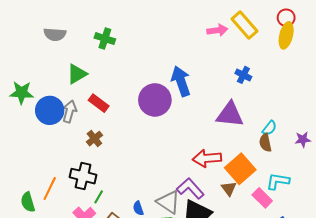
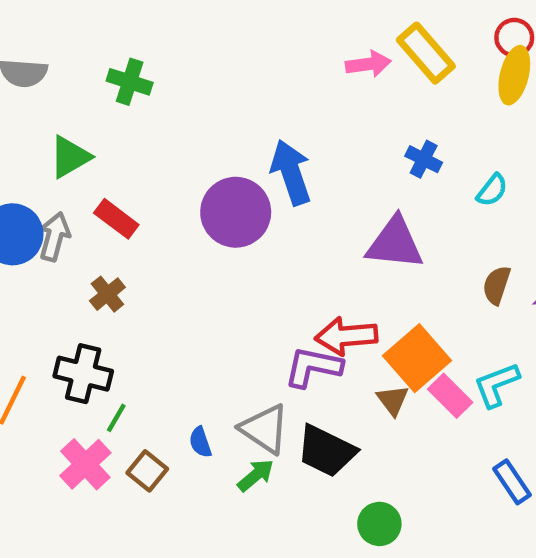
cyan semicircle: (269, 128) -> (492, 190), moved
brown semicircle: (265, 143) -> (497, 285), moved, turned 30
cyan L-shape: (278, 181) -> (497, 385), turned -30
purple L-shape: (190, 189) -> (313, 367), moved, turned -36
pink rectangle: (262, 198) -> (450, 396), moved

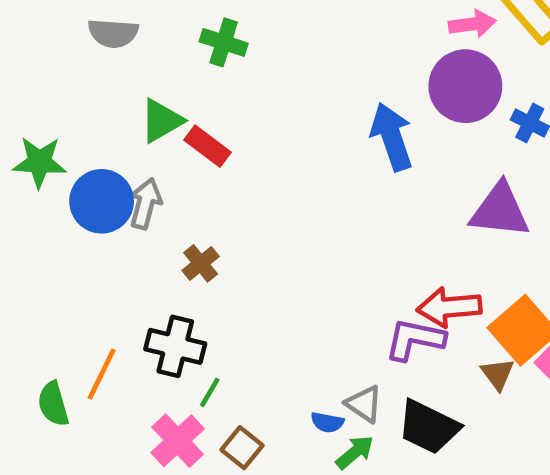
purple circle: (236, 212) -> (465, 86), moved
red rectangle: (116, 219) -> (207, 146), moved
gray triangle: (264, 429) -> (364, 404), size x0.7
blue semicircle: (200, 442) -> (327, 422), moved, turned -60

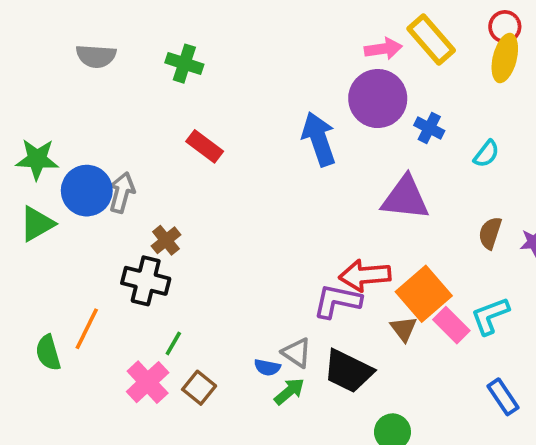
green triangle: (161, 121) -> (37, 224), moved
red rectangle: (207, 146) -> (205, 146), moved
black cross: (175, 346) -> (146, 281), moved

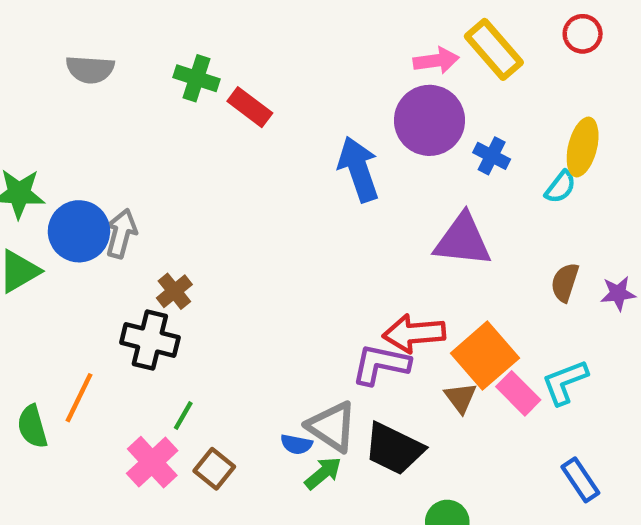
yellow ellipse: (505, 58) -> (583, 147), moved
red rectangle: (205, 146) -> (250, 107), moved
gray triangle: (297, 353) -> (332, 427), size x1.4

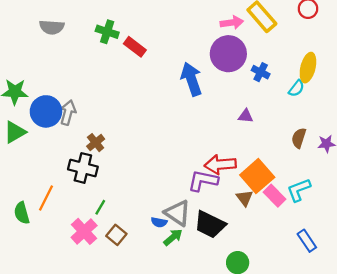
purple triangle: (463, 240) -> (246, 116), size x0.5

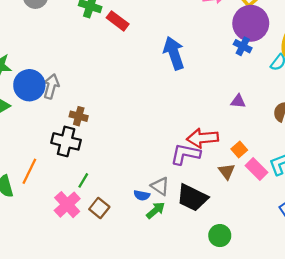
purple circle: (228, 54) -> (251, 23), moved
purple triangle: (246, 116) -> (238, 101), moved
brown cross: (96, 143) -> (79, 116), turned -36
orange square: (257, 176) -> (239, 149), size x0.5
gray triangle: (178, 213) -> (160, 186), size x0.7

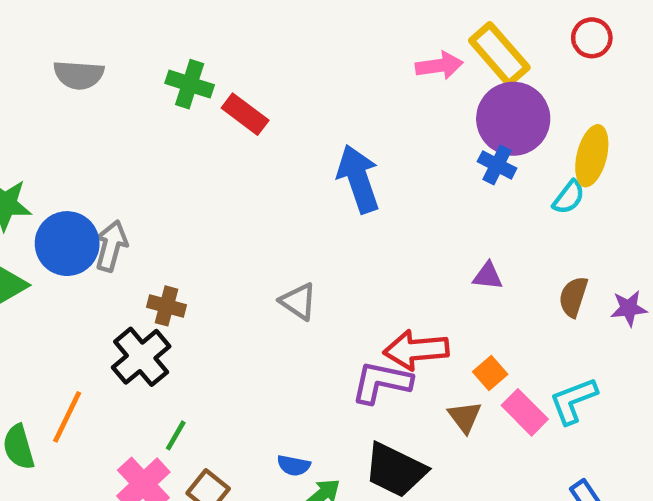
black cross: (66, 141) -> (141, 357), turned 36
gray triangle: (160, 186) -> (298, 301), moved

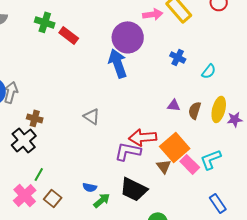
purple circle: (513, 119) -> (128, 37), moved
yellow ellipse: (592, 156) -> (219, 109), moved
brown semicircle: (573, 297) -> (195, 110), moved
orange square: (490, 373) -> (175, 147), size x2.0

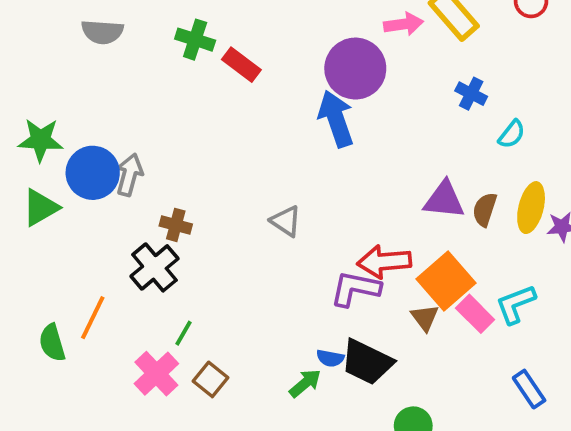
blue cross: (178, 57) -> (471, 94), moved
purple triangle: (174, 105) -> (444, 200), size x1.6
blue semicircle: (90, 187) -> (330, 358), moved

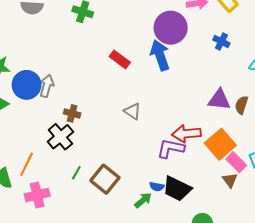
red rectangle: (241, 65) -> (120, 59), moved
blue cross: (471, 94) -> (221, 41), moved
brown triangle: (425, 318) -> (230, 180), moved
pink cross: (156, 374) -> (37, 195), moved, turned 30
brown square: (210, 379) -> (105, 179), moved, size x1.5

